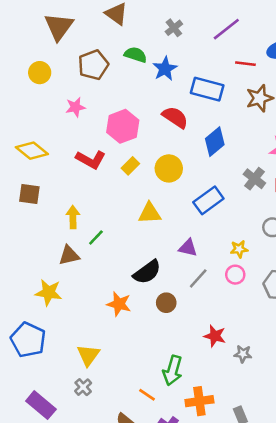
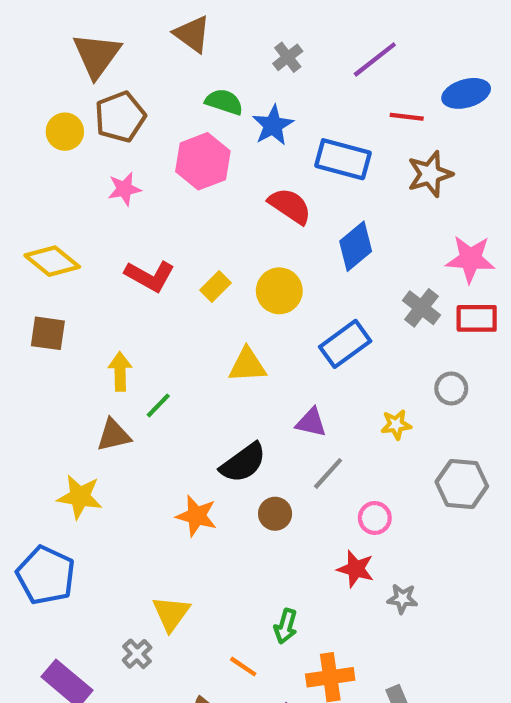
brown pentagon: (93, 65) -> (120, 117), moved
pink hexagon: (123, 126) -> (203, 161), moved
pink circle: (235, 275) -> (375, 518), moved
yellow triangle: (88, 355) -> (171, 613), moved
green arrow: (173, 370) -> (286, 626), size x0.7

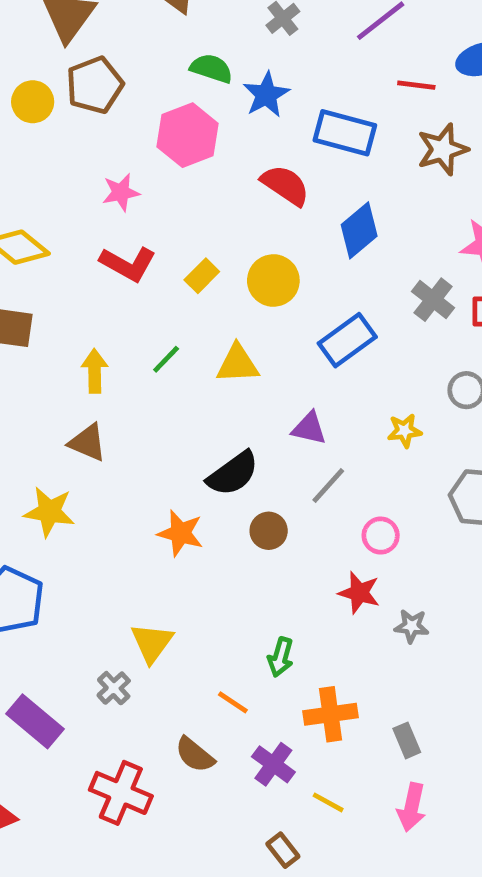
pink star: (124, 189) -> (121, 192), moved
green line: (158, 405) -> (166, 359), moved
brown triangle: (114, 435) -> (87, 443), turned 36

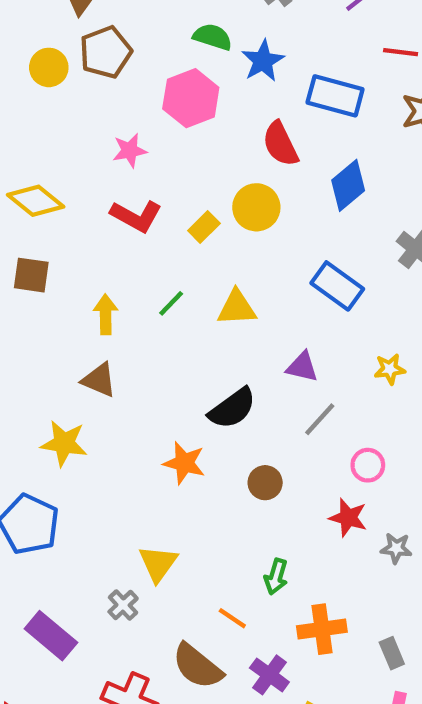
red semicircle: (285, 185) -> (280, 144), turned -150
yellow circle: (273, 281) -> (256, 207), moved
blue rectangle: (347, 340) -> (337, 286), turned 72
brown circle: (269, 531) -> (265, 483), moved
brown semicircle: (195, 755) -> (197, 666), size x1.4

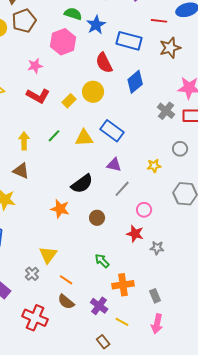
blue rectangle: (337, 286) -> (112, 131), moved
green arrow: (276, 577) -> (102, 261), turned 119
orange line: (232, 618) -> (66, 280), moved
brown semicircle: (197, 666) -> (66, 302), size x0.7

